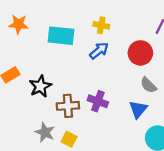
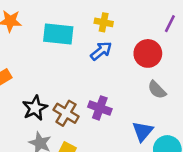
black star: (40, 86) -> (35, 108), moved
brown cross: (68, 106) -> (66, 113), turned 35
blue triangle: (138, 109) -> (143, 131), moved

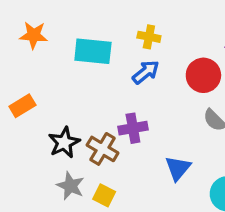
purple cross: (100, 108) -> (133, 128), moved, turned -30
blue triangle: (143, 131) -> (178, 168), moved

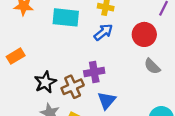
brown cross: (103, 149) -> (73, 87), turned 35
blue triangle: (178, 168) -> (107, 100), moved

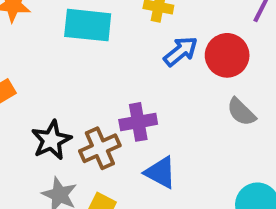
blue arrow: (103, 32) -> (181, 51), moved
blue triangle: (107, 100) -> (160, 172), turned -42

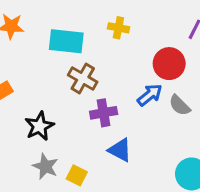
blue arrow: (181, 51) -> (150, 95), moved
brown cross: (100, 148) -> (83, 78), moved, turned -36

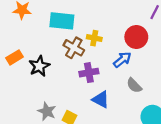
yellow cross: (118, 28) -> (94, 38), moved
gray semicircle: (180, 105) -> (134, 85), moved
black star: (39, 126) -> (39, 66), moved

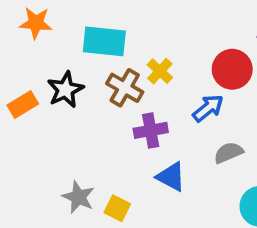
yellow cross: (94, 38) -> (160, 71), turned 32
black star: (39, 66) -> (65, 90), moved
gray semicircle: (134, 85) -> (228, 153), turned 112

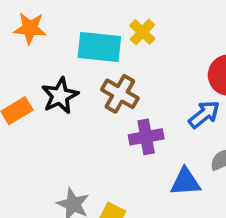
yellow cross: (160, 71) -> (142, 32), moved
blue triangle: (171, 177) -> (185, 182), moved, turned -32

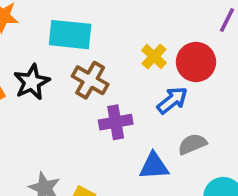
yellow cross: (142, 32) -> (154, 56), moved

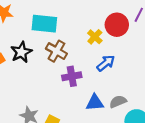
red circle: (196, 62) -> (117, 25), moved
gray semicircle: (192, 144) -> (118, 102), moved

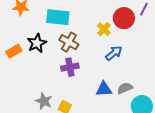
purple cross: (72, 76) -> (70, 67), moved

